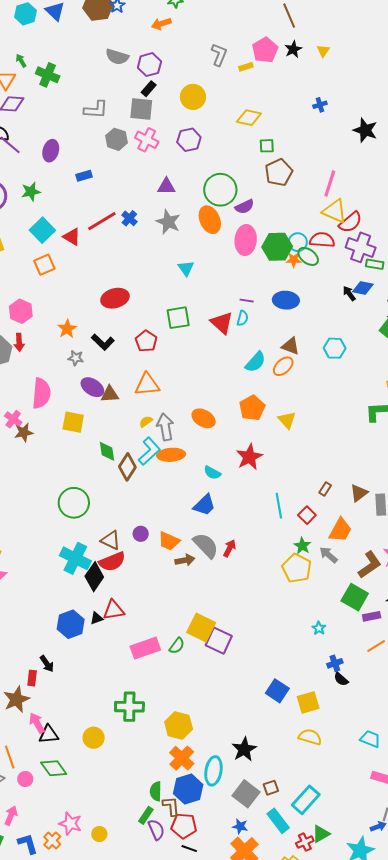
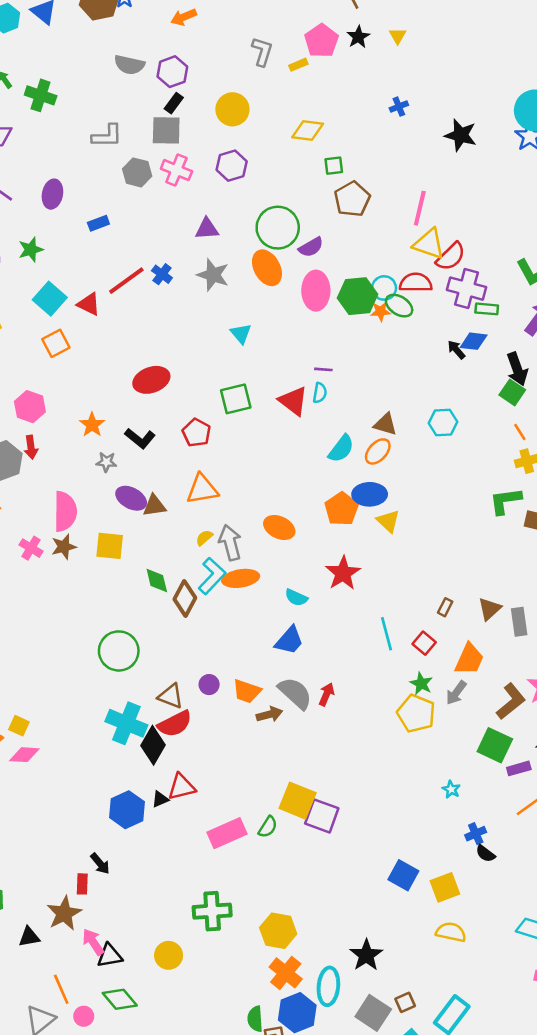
blue ellipse: (286, 300) -> (370, 494), moved
brown star: (24, 432) -> (64, 547), moved
gray arrow: (328, 555) -> (456, 693), turned -90

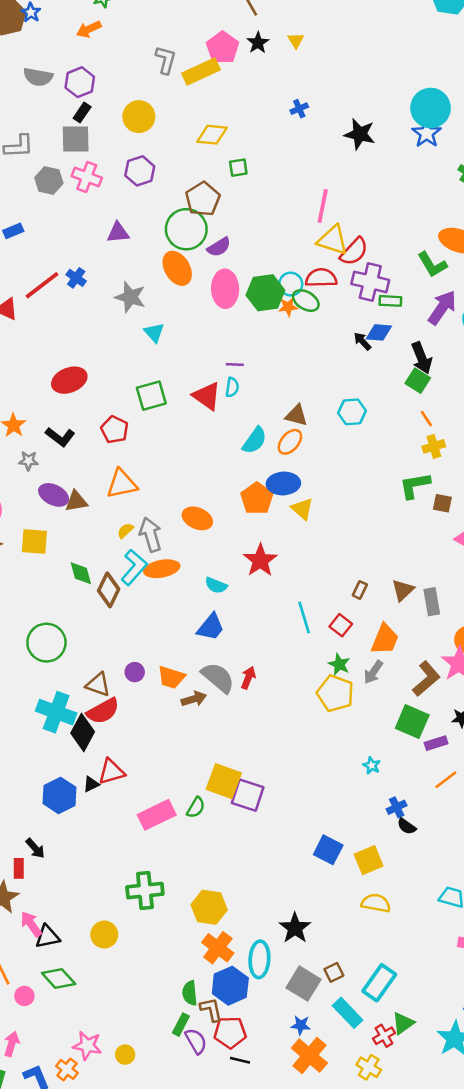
yellow rectangle: (298, 65) -> (201, 71), size x2.0
brown pentagon: (352, 199) -> (203, 199), moved
gray star: (213, 275) -> (130, 297), moved

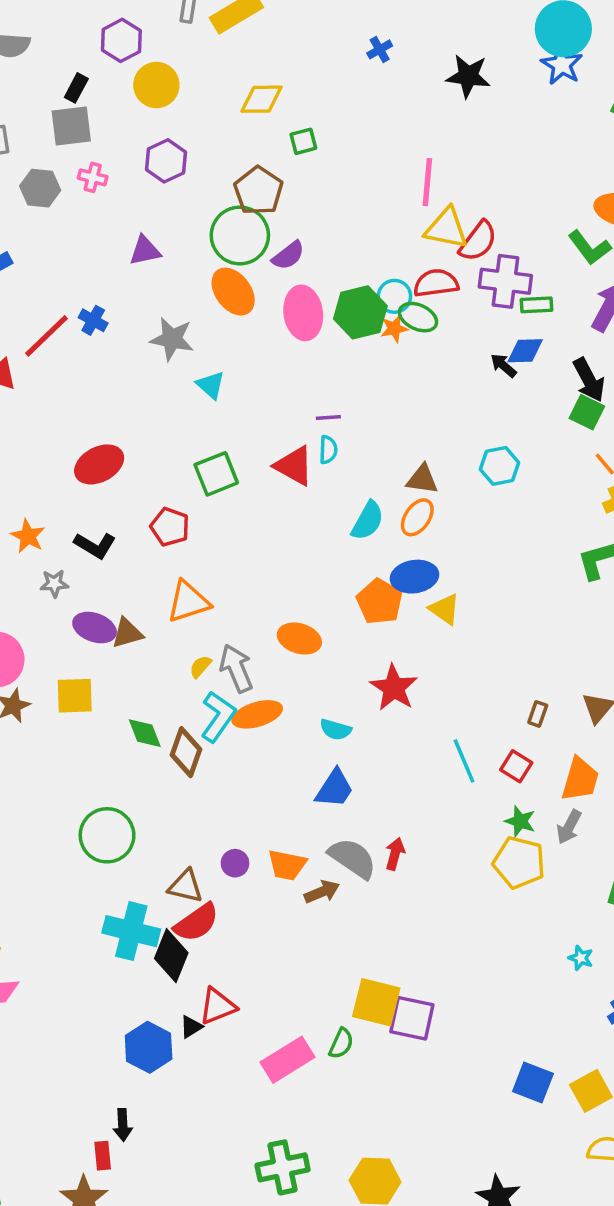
purple hexagon: (80, 82) -> (121, 40), moved
pink cross: (87, 177) -> (93, 177), size x0.7
black arrow: (35, 848) -> (123, 1125), turned 45

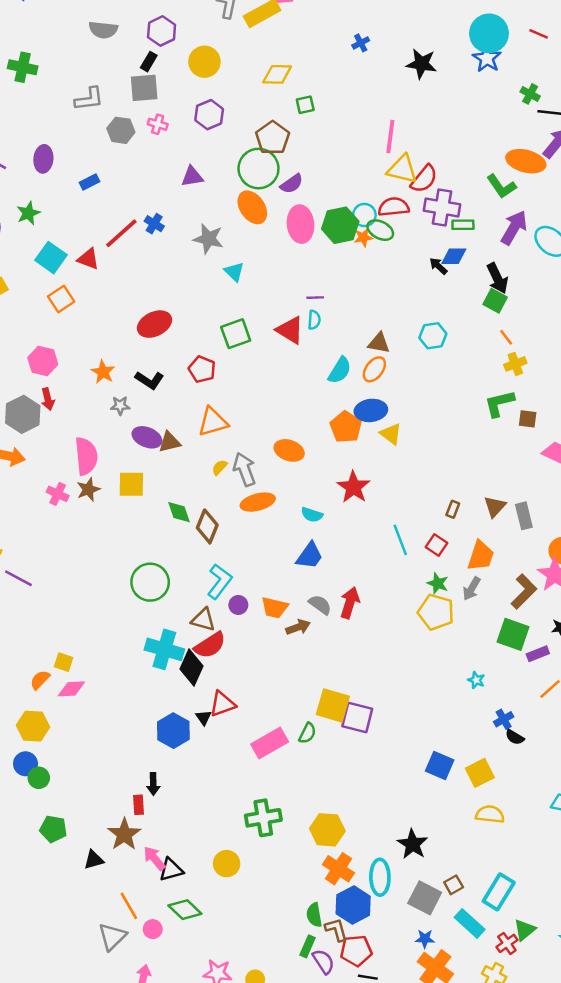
purple hexagon: (121, 40) -> (162, 31), moved
cyan L-shape: (218, 717) -> (219, 581), moved
red arrow: (395, 854) -> (350, 603), size x1.4
gray semicircle: (352, 858) -> (320, 605), size x0.7
black triangle: (191, 1027) -> (203, 718), turned -35

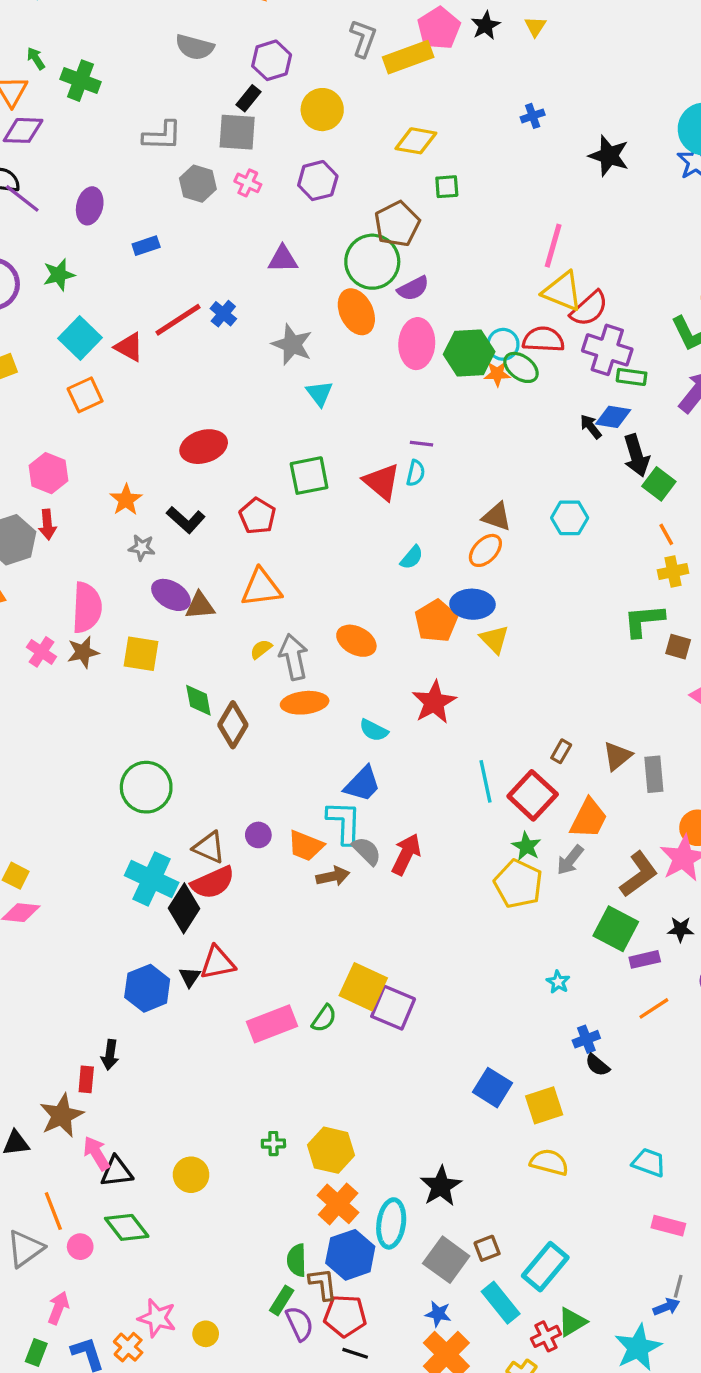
black arrow: (497, 278) -> (636, 455), moved
cyan semicircle: (340, 370) -> (412, 557), moved, size x0.7
red square: (437, 545) -> (533, 795), size x1.6
cyan L-shape: (219, 581) -> (344, 822), moved, turned -44
green cross: (263, 818) -> (273, 1144), moved, size x0.5

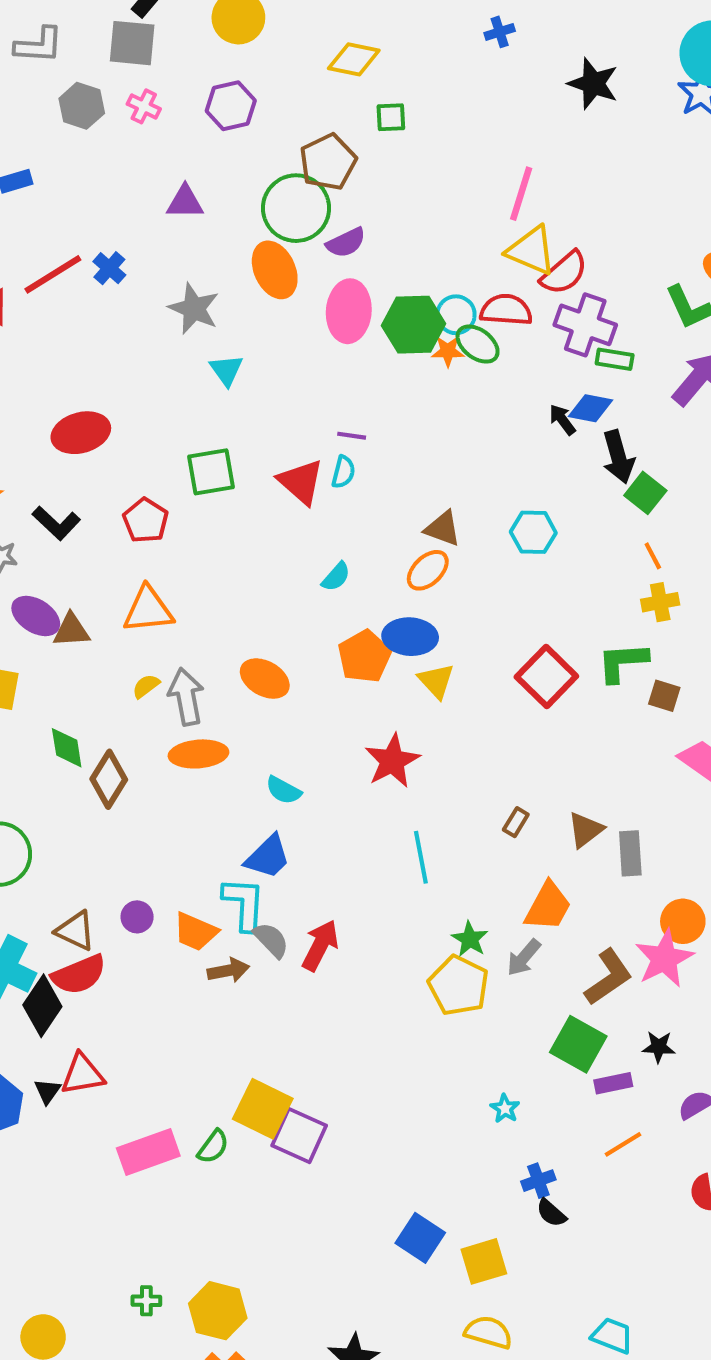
red star: (434, 702) -> (392, 761), moved
red square: (533, 795) -> (546, 677), moved

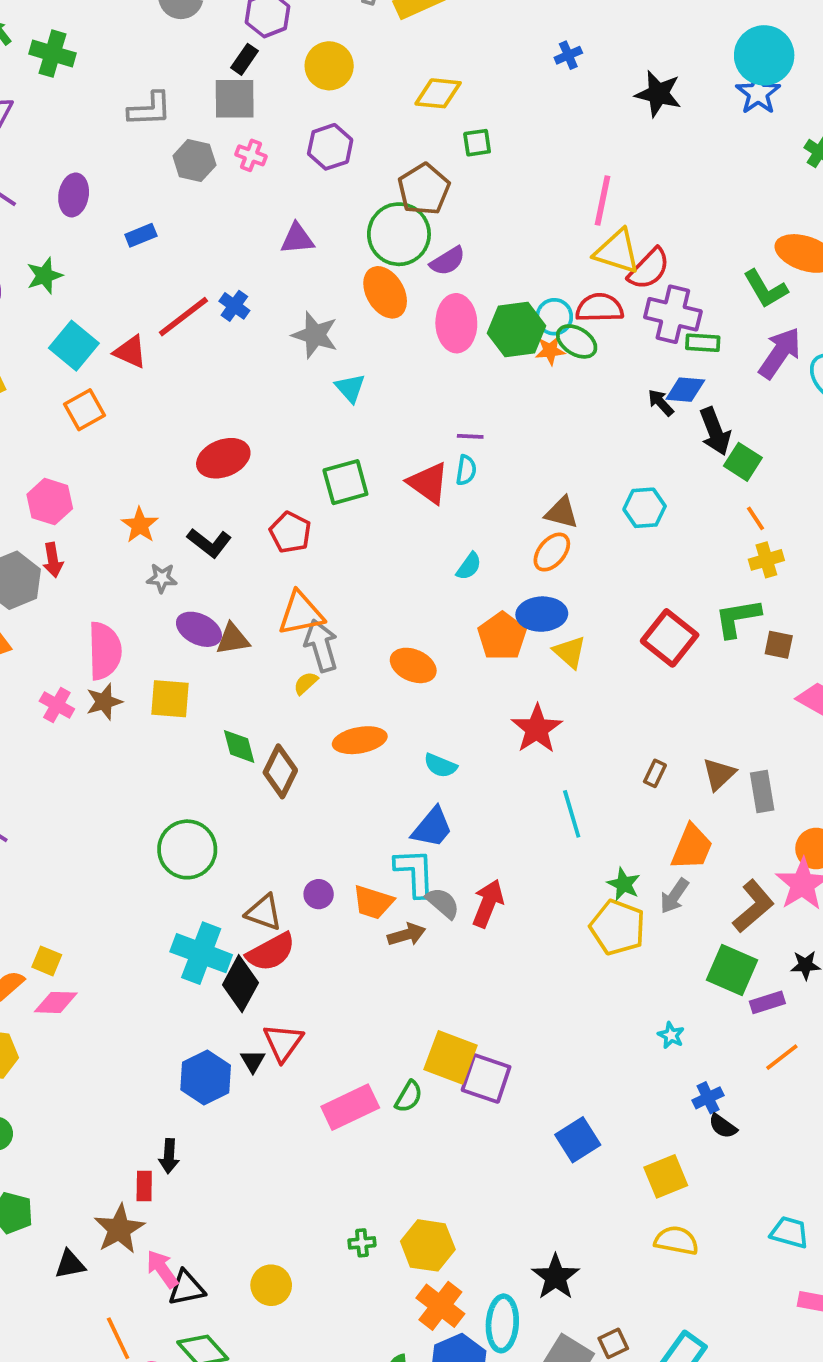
gray arrow: (186, 697) -> (321, 646), moved
red triangle: (82, 1074) -> (283, 1042), turned -39
blue square: (420, 1238) -> (578, 1140), moved, turned 30

